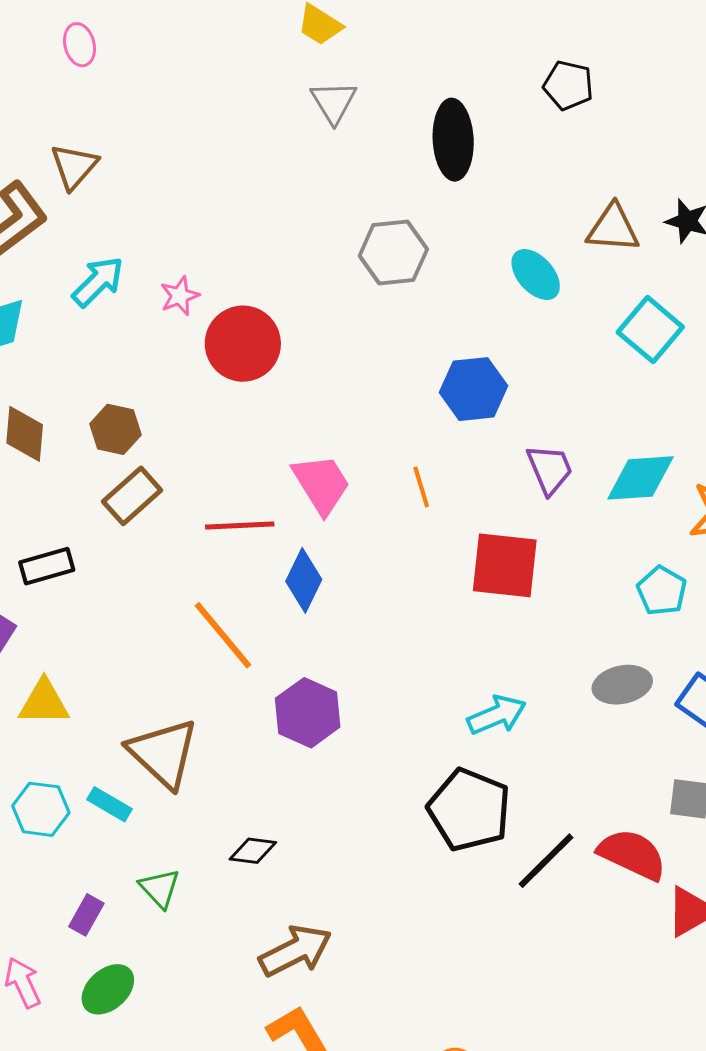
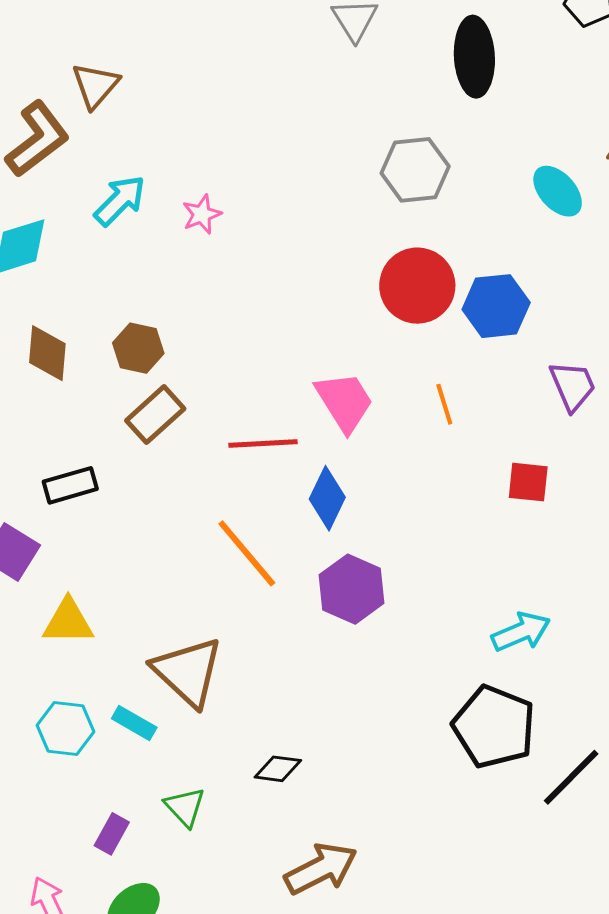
red circle: (243, 344) -> (417, 286), moved
red square: (505, 565) -> (528, 482), size x0.6
purple hexagon: (308, 713) -> (352, 589), moved

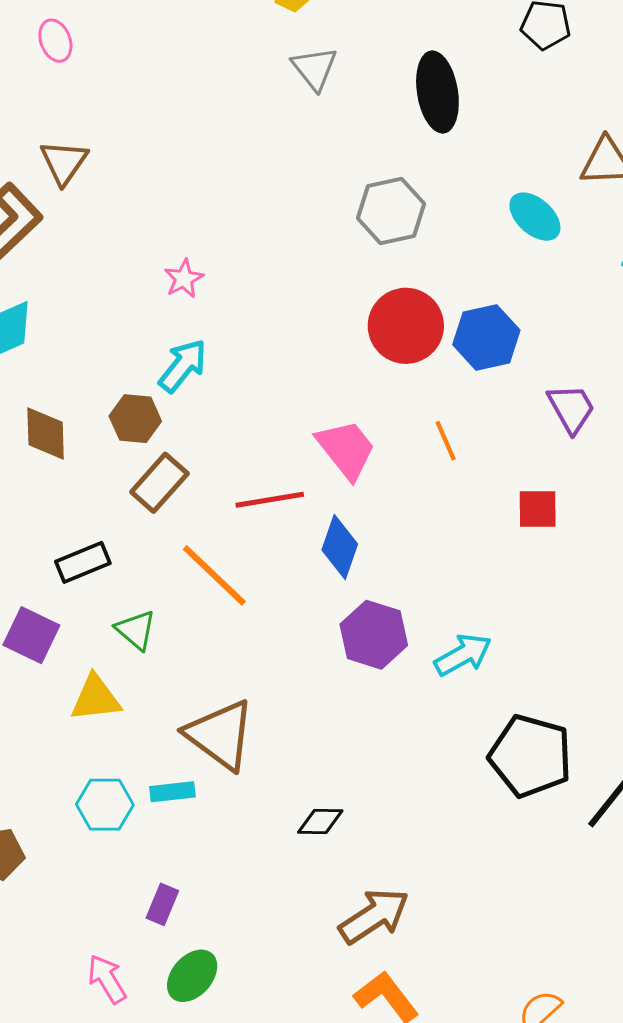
cyan arrow: (120, 201) -> (183, 366), moved
orange line: (247, 553) -> (214, 575), moved
cyan arrow: (521, 632) -> (463, 655), moved
cyan rectangle: (134, 723) -> (172, 792), turned -30
green triangle: (185, 807) -> (136, 630), moved

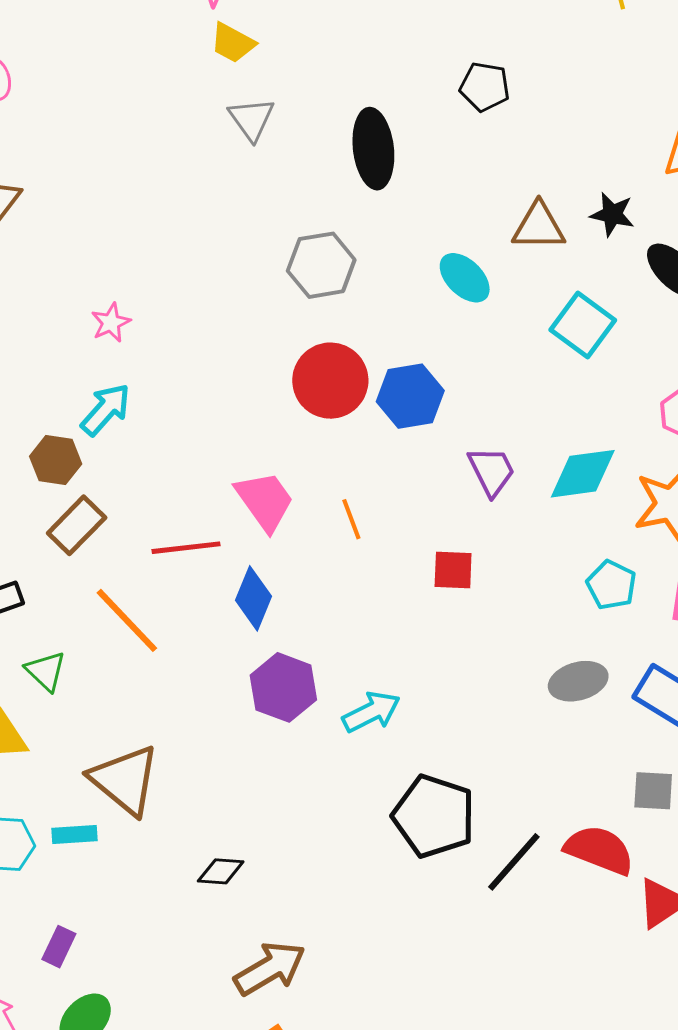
orange line: (446, 441) -> (351, 519), moved

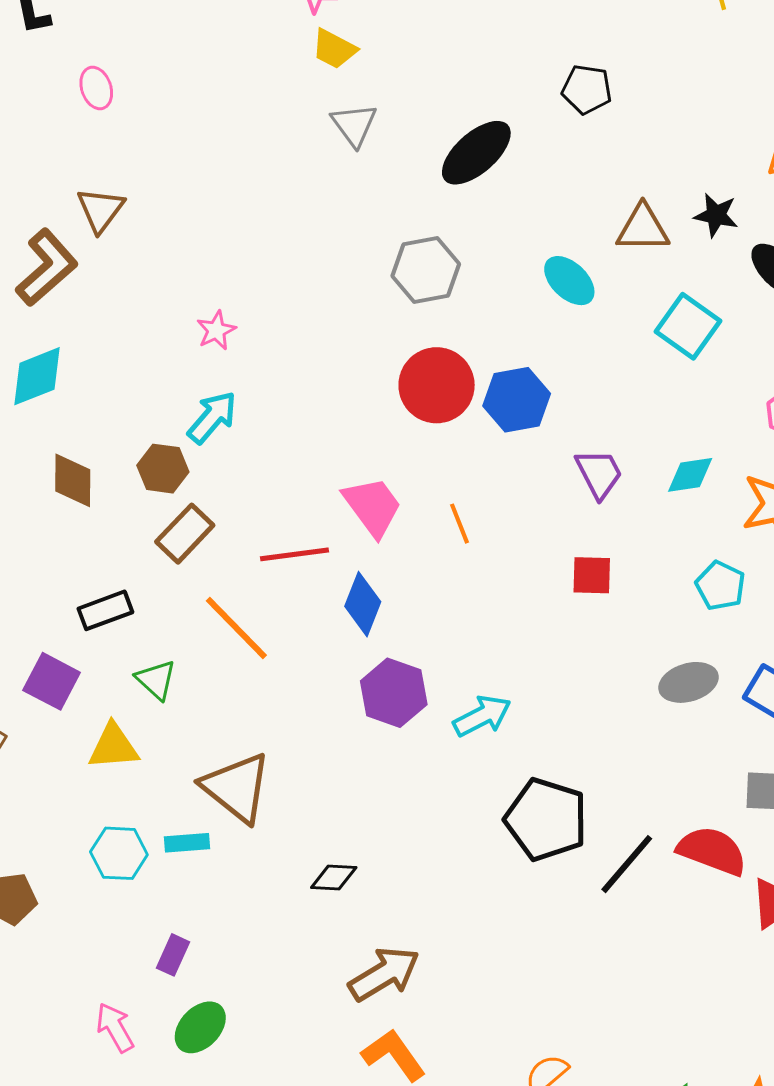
black ellipse: (373, 149) -> (476, 153), turned 56
cyan diamond: (583, 474) -> (690, 475), size x0.7
red square: (453, 570) -> (592, 575), moved

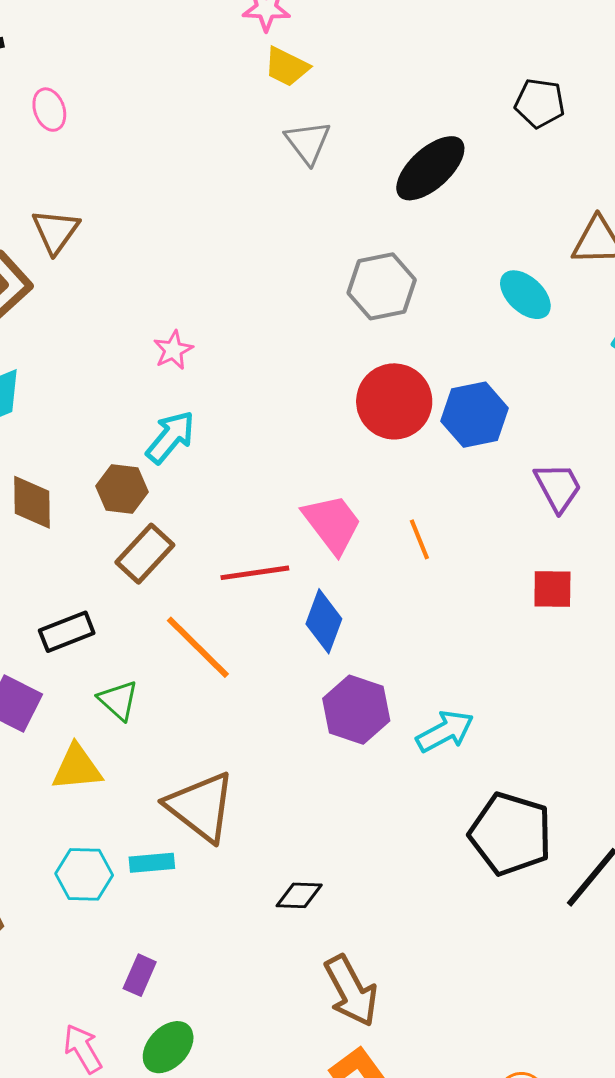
brown arrow: (384, 974) -> (351, 991), turned 94

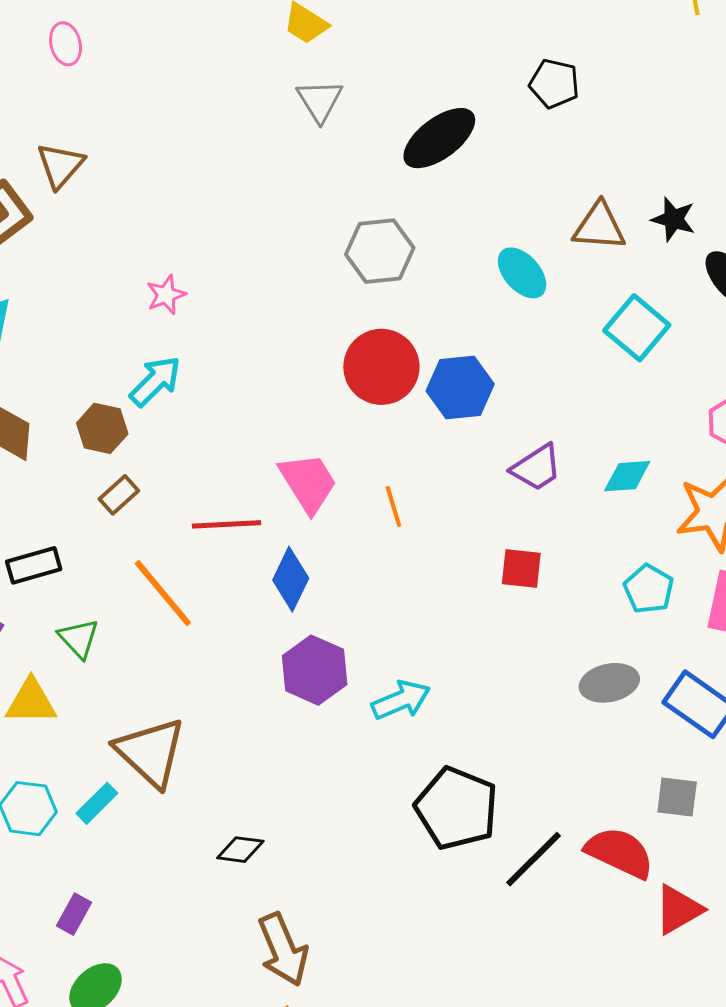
purple trapezoid: (558, 487) -> (536, 468), turned 80
brown rectangle: (145, 554) -> (119, 495), size x0.7
cyan rectangle: (152, 863) -> (97, 803), turned -45

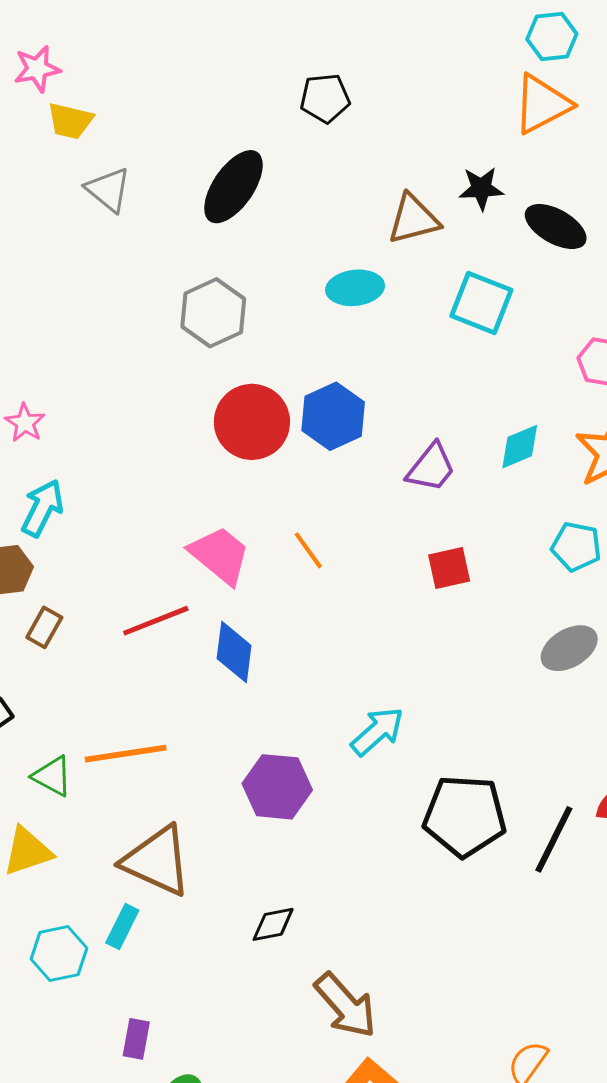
cyan ellipse: (522, 273) -> (355, 288), turned -36
orange line: (163, 593) -> (126, 754), moved, turned -40
purple hexagon: (315, 670) -> (277, 787), moved

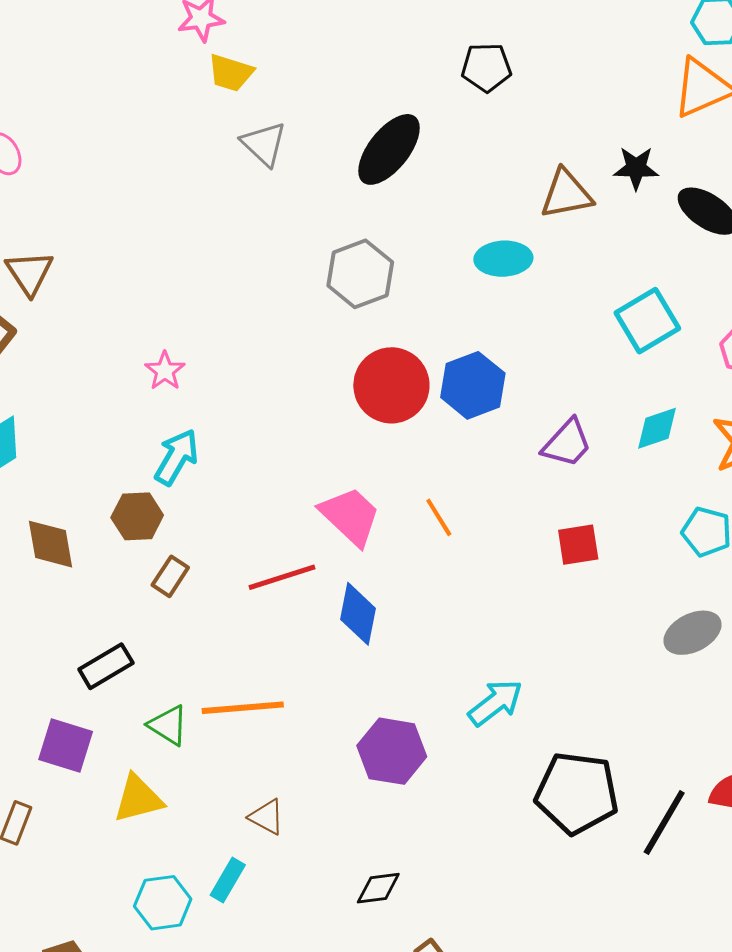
cyan square: (481, 303) -> (647, 321), moved, turned 34
brown triangle: (157, 861) -> (267, 817), size x0.5

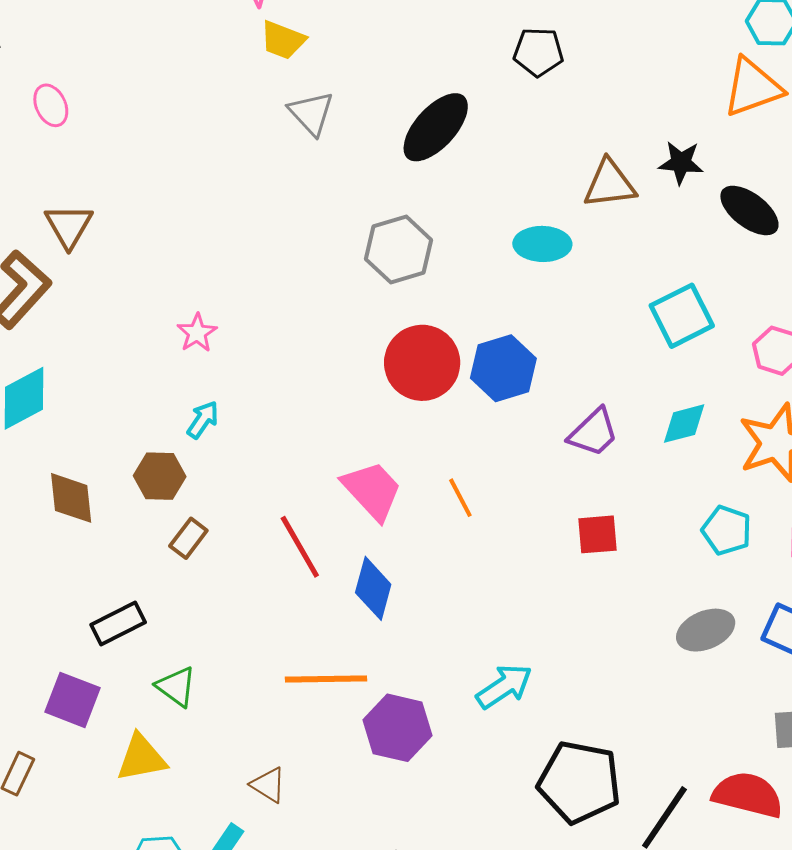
cyan arrow: (177, 457) -> (203, 420), size x0.7
red line: (282, 577) -> (300, 547), turned 74
orange line: (243, 708) -> (326, 679), moved

